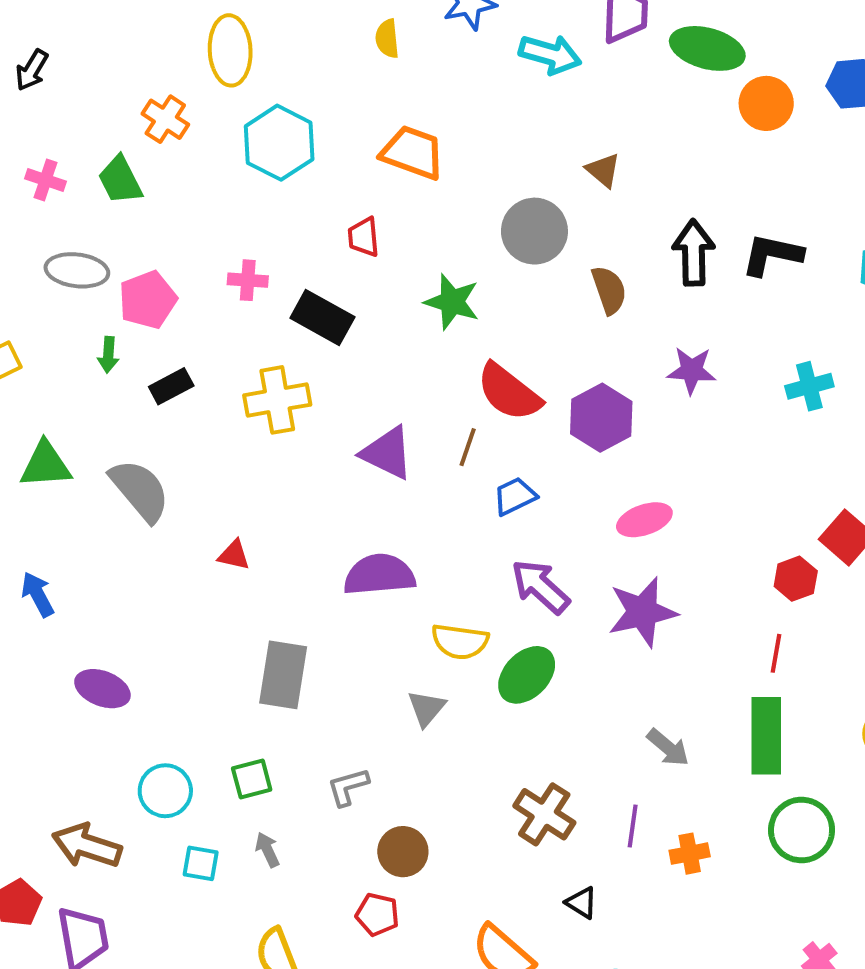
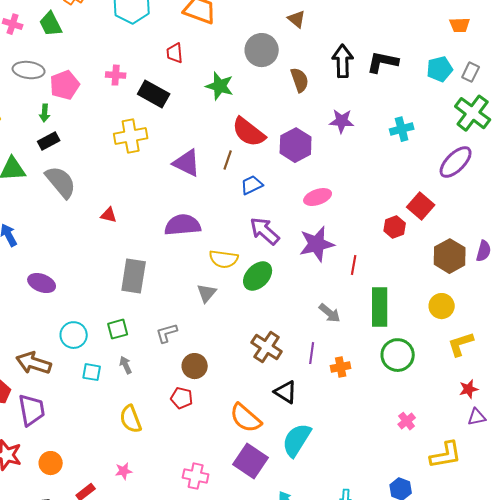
black rectangle: (171, 386) -> (49, 141), moved
red line: (776, 653) -> (354, 265), moved
black triangle: (582, 903) -> (286, 392), size x1.4

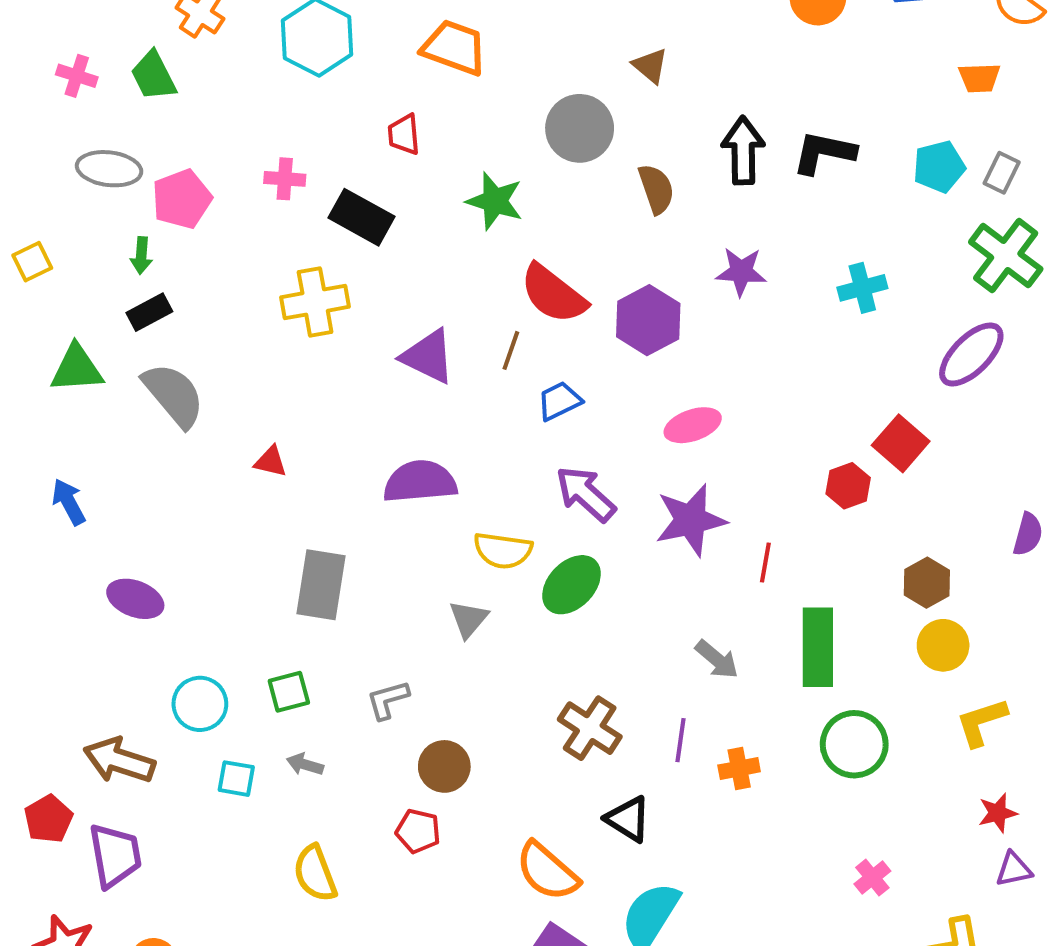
brown hexagon: (450, 256) -> (927, 583), moved, size x0.7
gray arrow: (126, 365) -> (305, 764), turned -48

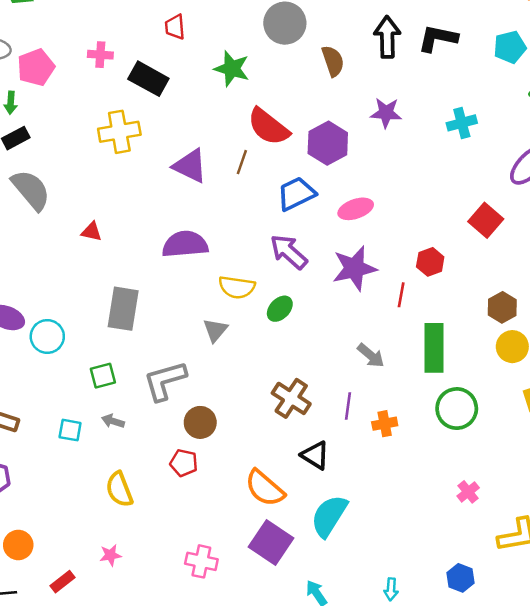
blue trapezoid: (559, 401) -> (296, 194), moved, size x1.4
red hexagon: (848, 486) -> (430, 262), moved
green ellipse: (571, 585) -> (280, 309), size x0.7
gray L-shape: (388, 700) -> (165, 381), size x1.6
cyan circle: (200, 704) -> (47, 336), moved

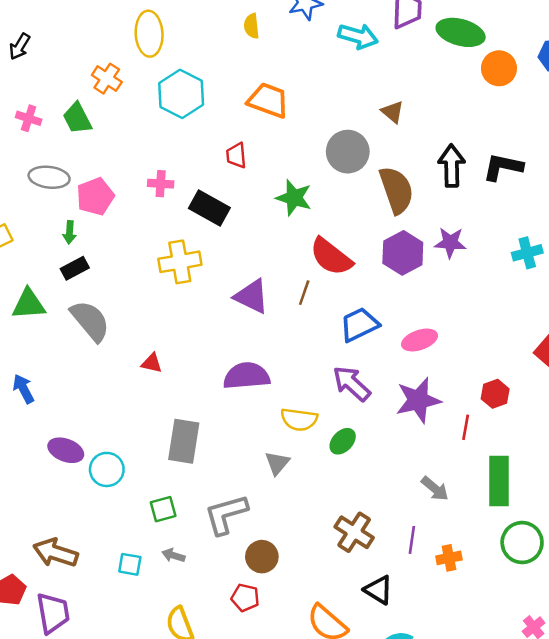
brown semicircle: (333, 61) -> (396, 190), size x1.5
purple hexagon: (328, 143) -> (403, 253), moved

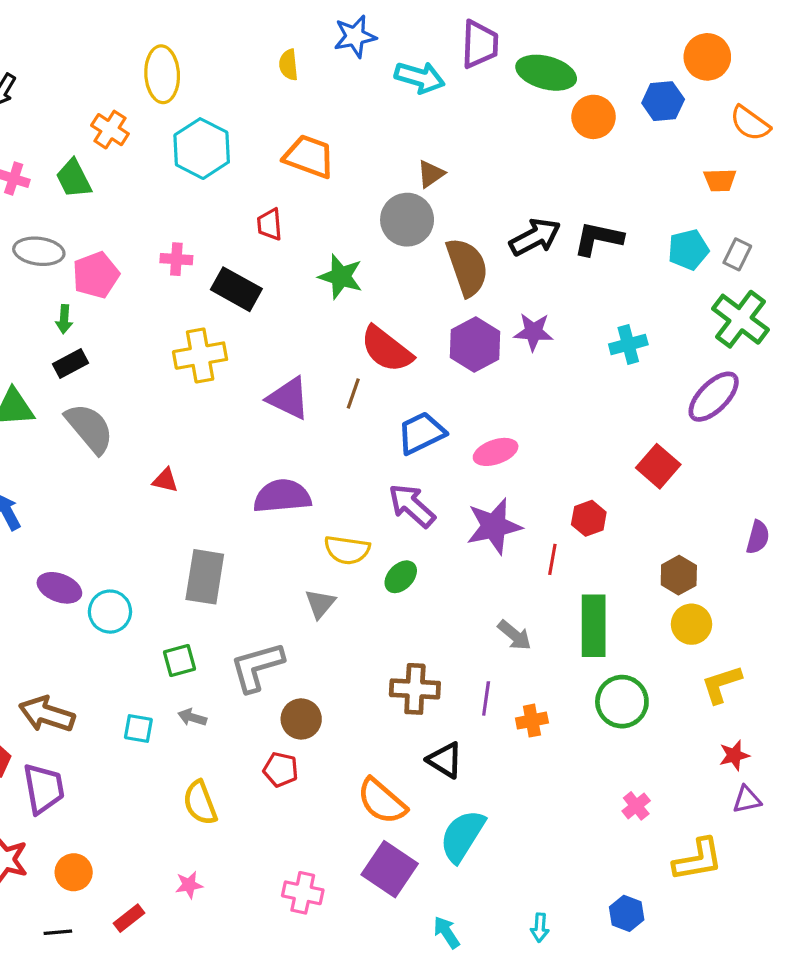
brown triangle: (393, 112) -> (431, 174), moved, turned 45
black arrow: (452, 166) -> (535, 237), turned 63
brown cross: (354, 532) -> (415, 689), turned -30

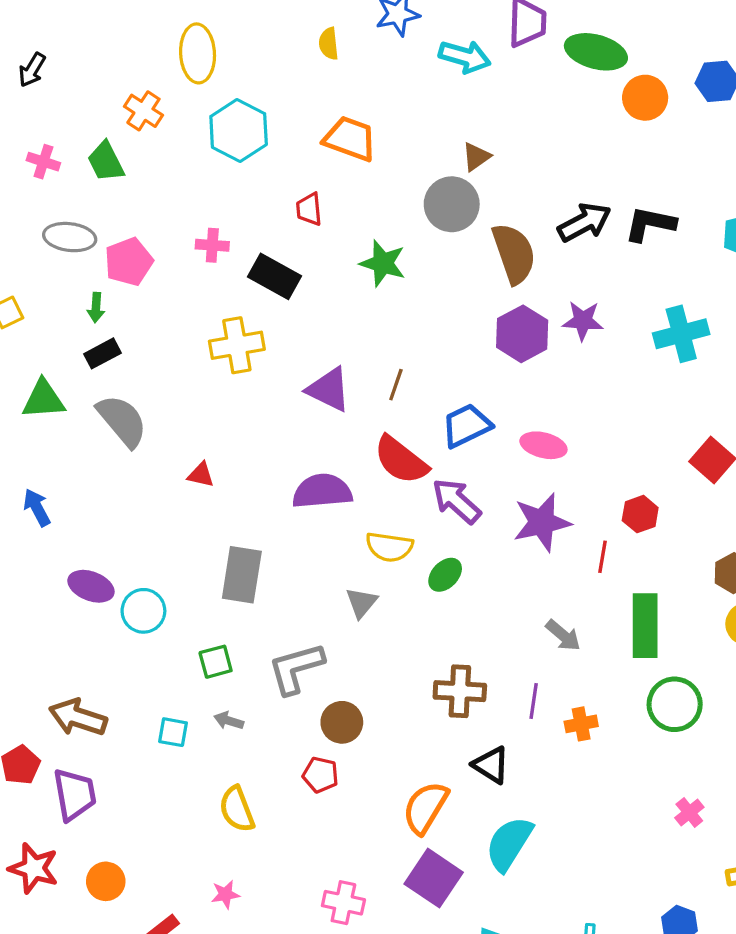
cyan cross: (628, 344) -> (681, 334), size x1.4
red semicircle: (387, 349) -> (401, 460), moved
pink ellipse: (496, 452) -> (543, 445), turned 33
orange semicircle: (382, 801) -> (425, 808), turned 80

